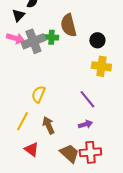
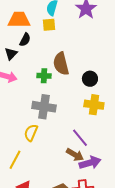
gray cross: (33, 41) -> (44, 107), moved, turned 30
purple arrow: (85, 124) -> (90, 163), moved, size x1.5
brown arrow: (48, 125) -> (75, 155), moved, turned 144

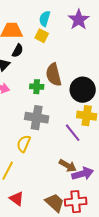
yellow square: (49, 25) -> (42, 36), turned 32
black circle: (90, 79) -> (83, 90), size x1.6
purple line: (80, 138) -> (73, 133), moved

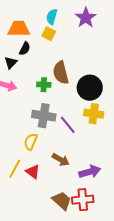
purple line: (73, 133) -> (68, 125), moved
brown arrow: (68, 166) -> (61, 160), moved
red triangle: (17, 199) -> (33, 172), moved

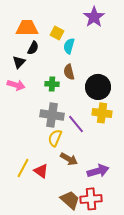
cyan semicircle: (52, 17) -> (69, 46), moved
brown semicircle: (61, 73) -> (69, 72), size x0.7
yellow semicircle: (31, 142) -> (55, 138), moved

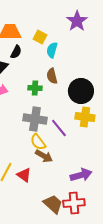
yellow semicircle: (55, 138) -> (38, 142), turned -60
brown arrow: (69, 159) -> (44, 156), moved

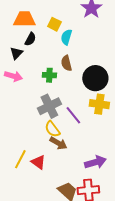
gray cross: (35, 119) -> (49, 106), turned -35

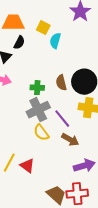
brown semicircle: (66, 63) -> (61, 83), moved
green cross: (49, 75) -> (37, 88), moved
brown arrow: (58, 143) -> (70, 140), moved

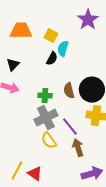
black semicircle: (19, 43) -> (52, 59), moved
brown arrow: (70, 140) -> (78, 148), turned -138

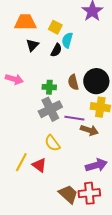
black triangle: (13, 65) -> (32, 45), moved
purple line: (70, 127) -> (74, 118), turned -42
yellow semicircle: (49, 141) -> (52, 143), moved
brown arrow: (78, 148) -> (89, 130), moved, turned 126

